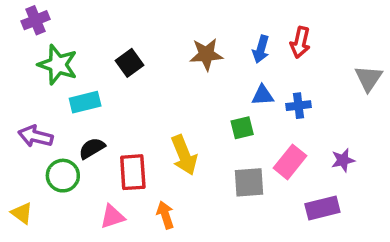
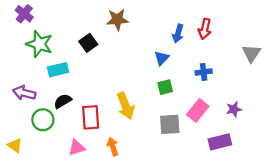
purple cross: (36, 20) -> (24, 14), turned -30
brown star: (206, 54) -> (117, 20), moved
blue triangle: (263, 95) -> (162, 58), moved, turned -42

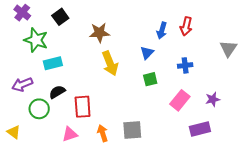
brown star: (117, 20) -> (99, 33), moved
black square: (88, 43) -> (60, 17), moved
purple arrow: (24, 93) -> (22, 84), turned -36
yellow arrow: (126, 106) -> (110, 63), moved
gray square: (170, 124) -> (132, 130), moved

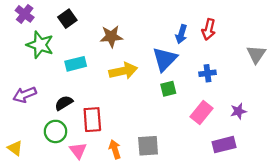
blue triangle: (147, 53) -> (165, 59), size x1.6
cyan rectangle: (53, 63) -> (76, 64), moved
yellow arrow: (110, 63) -> (123, 71), turned -80
green circle: (39, 109) -> (55, 131), moved
pink triangle: (70, 134) -> (78, 150), turned -49

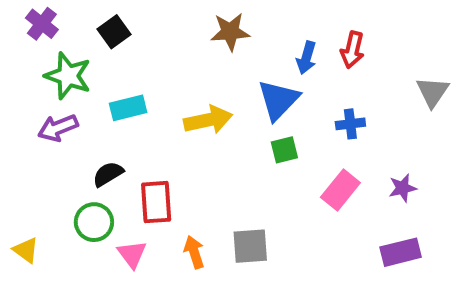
brown star: (111, 36) -> (230, 32), moved
purple arrow: (25, 95) -> (58, 128), moved
purple rectangle: (224, 145) -> (401, 252), moved

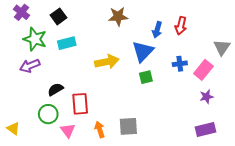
cyan rectangle: (128, 108) -> (67, 43), moved
pink rectangle: (340, 190) -> (203, 70), moved

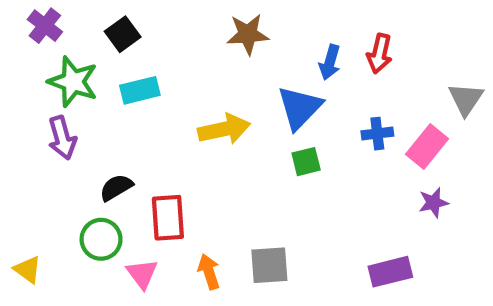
purple arrow: (30, 66) -> (62, 138), turned -84
purple rectangle: (205, 129) -> (390, 272), moved

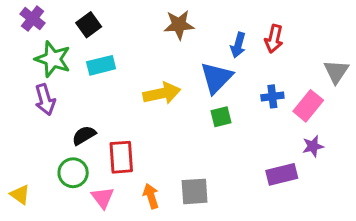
purple rectangle: (390, 272) -> (282, 174), moved

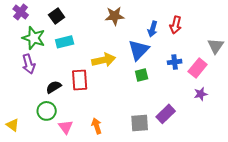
red rectangle: (121, 157) -> (80, 80), moved
purple rectangle: (282, 174) -> (166, 114), moved, turned -30
gray square: (195, 191) -> (140, 123), moved

